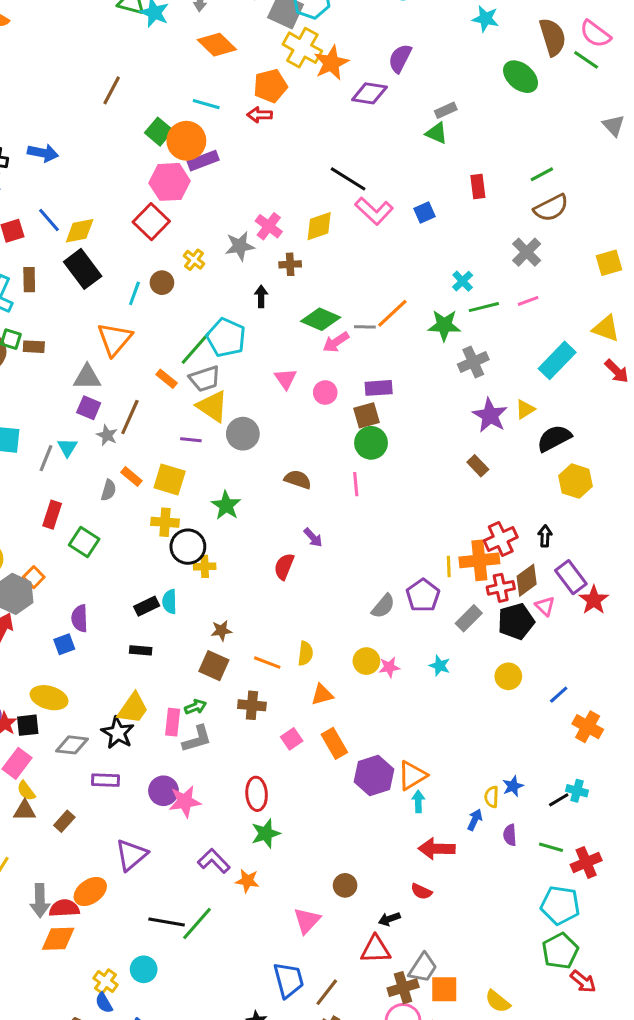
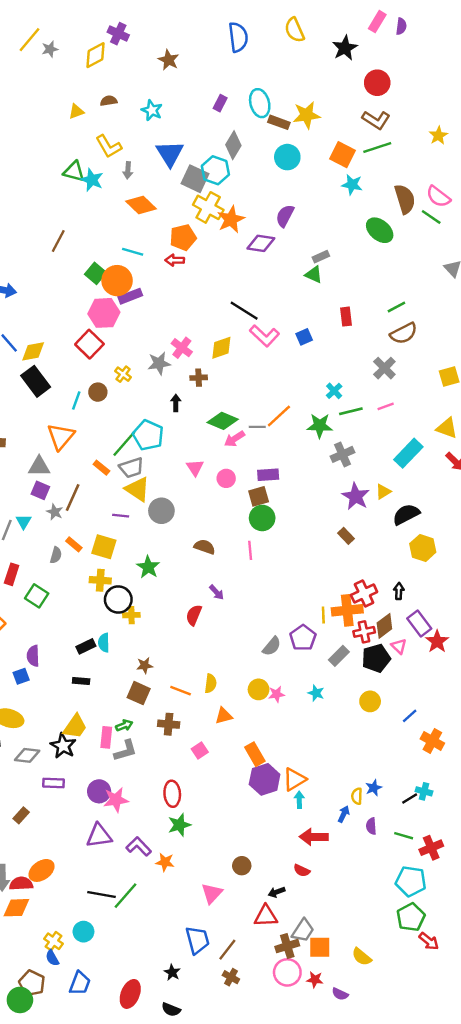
orange rectangle: (334, 743) -> (255, 754), moved
purple triangle: (131, 855) -> (99, 836), moved, turned 32

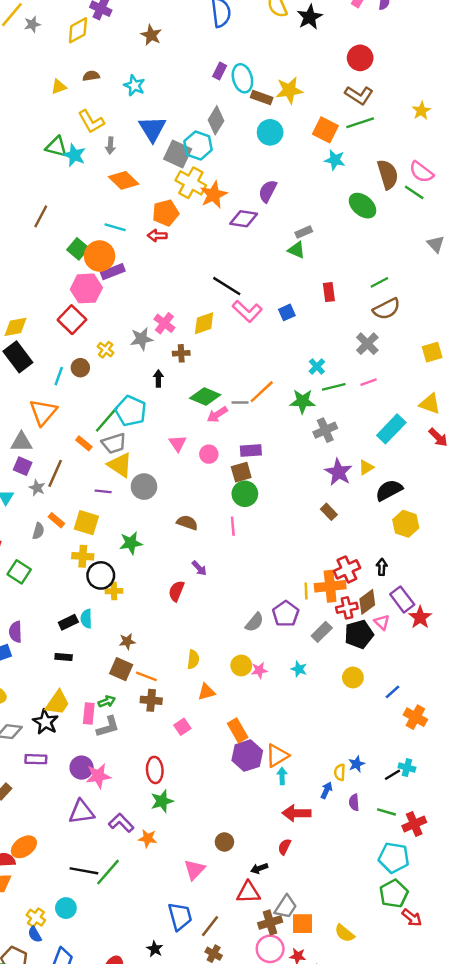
black star: (345, 48) -> (310, 17), moved
purple rectangle: (220, 103) -> (220, 71), moved
green star: (148, 567) -> (131, 543), turned 30
orange line: (181, 691) -> (146, 676), moved
red semicircle: (302, 870) -> (284, 847), turned 91

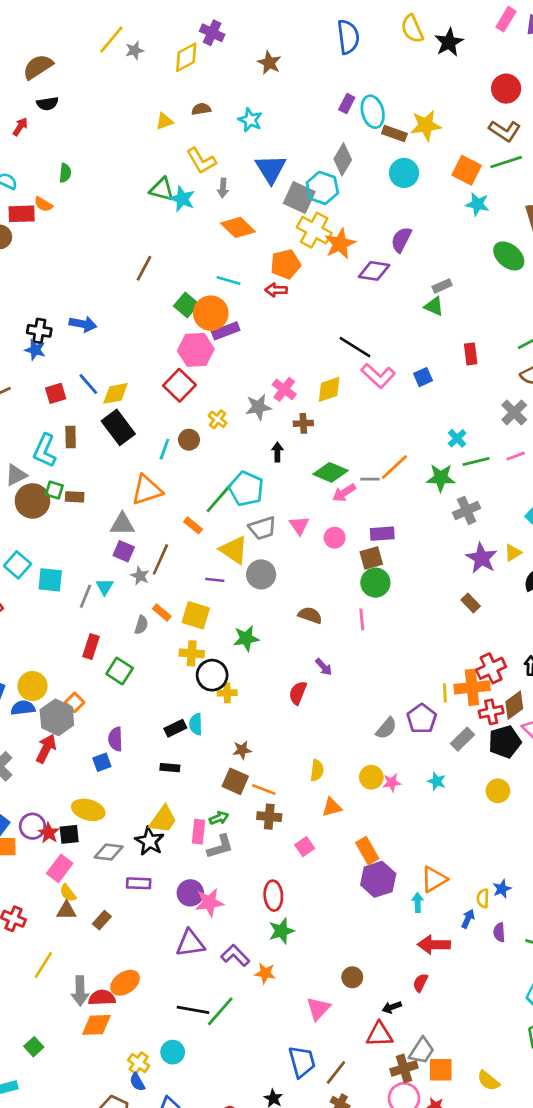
orange triangle: (43, 412) -> (147, 490), turned 32
gray trapezoid: (114, 443) -> (262, 528), moved
orange triangle: (277, 756) -> (434, 879), moved

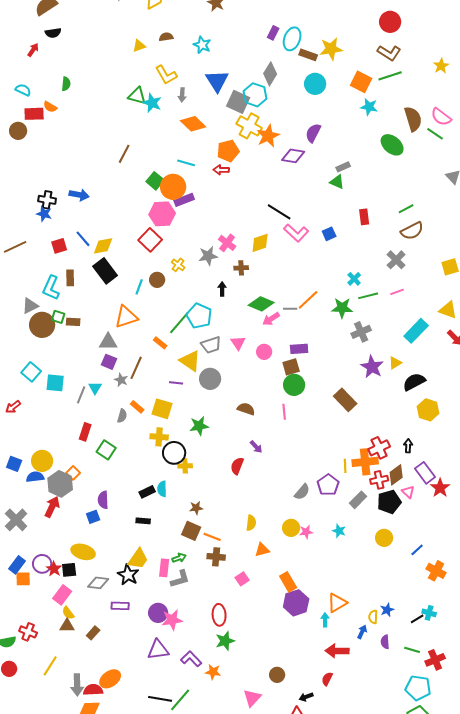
cyan ellipse: (373, 112) -> (292, 39), turned 35
brown rectangle: (471, 603) -> (345, 400), moved, size x1.6

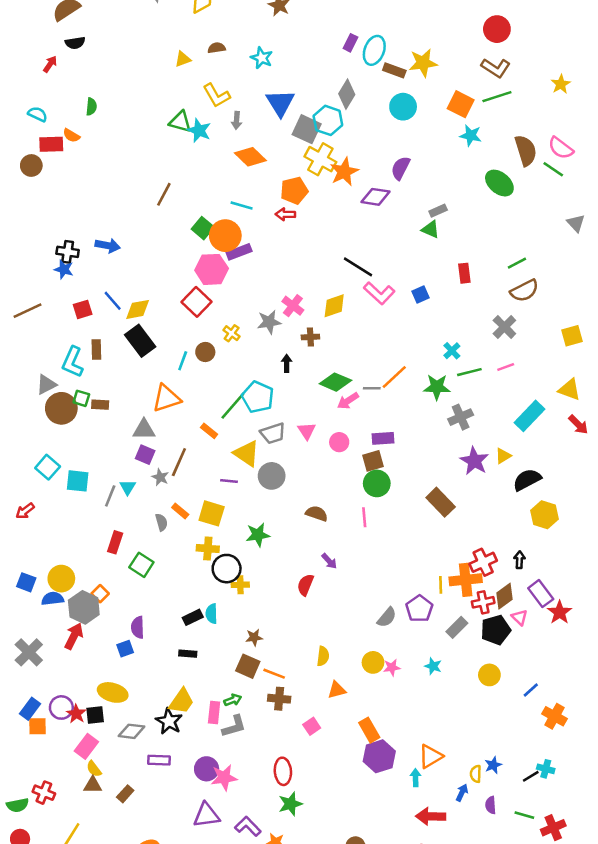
gray semicircle: (122, 416) -> (161, 522), turned -32

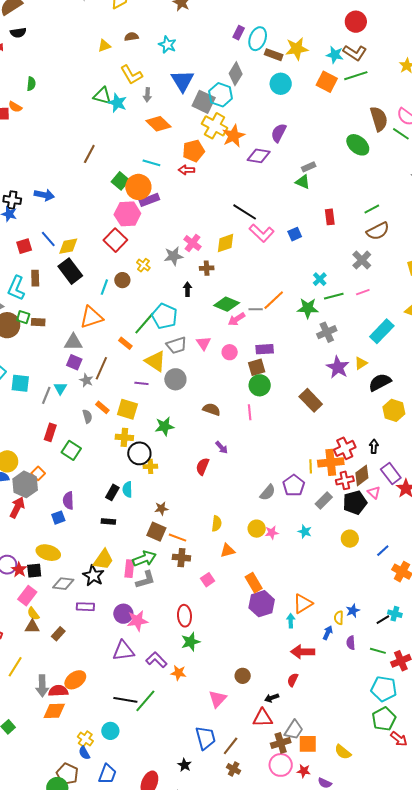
cyan star: (471, 135) -> (335, 55), moved
black rectangle: (193, 617) -> (112, 492), turned -35
green arrow: (233, 700) -> (144, 559), size x1.6

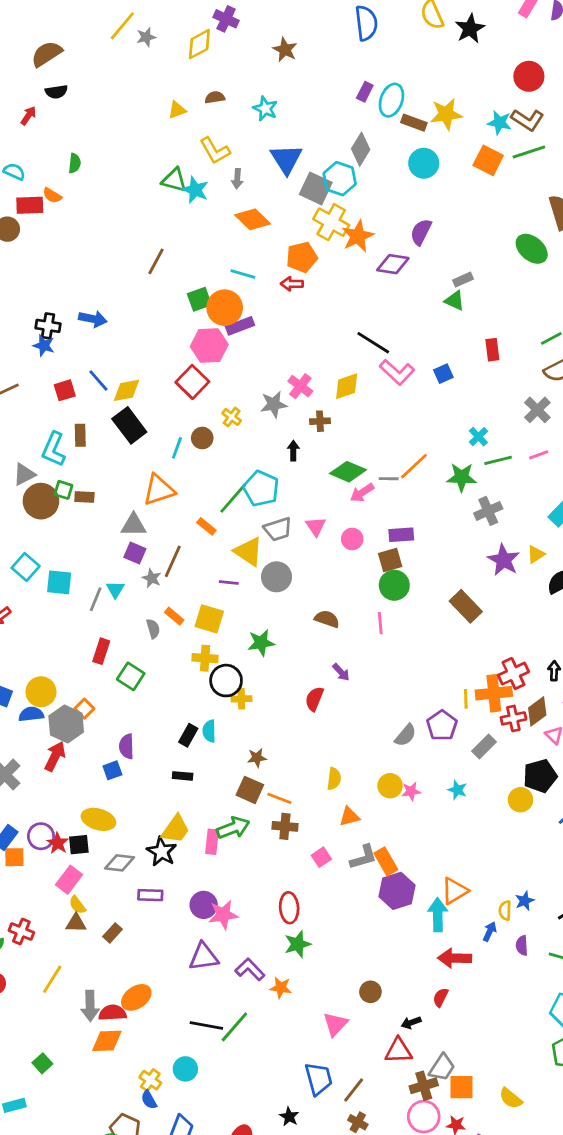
green square: (120, 181) -> (199, 299), turned 30
black pentagon: (355, 503) -> (540, 776), moved
gray L-shape: (145, 580) -> (363, 857), moved
cyan arrow: (291, 621) -> (438, 915), size x1.6

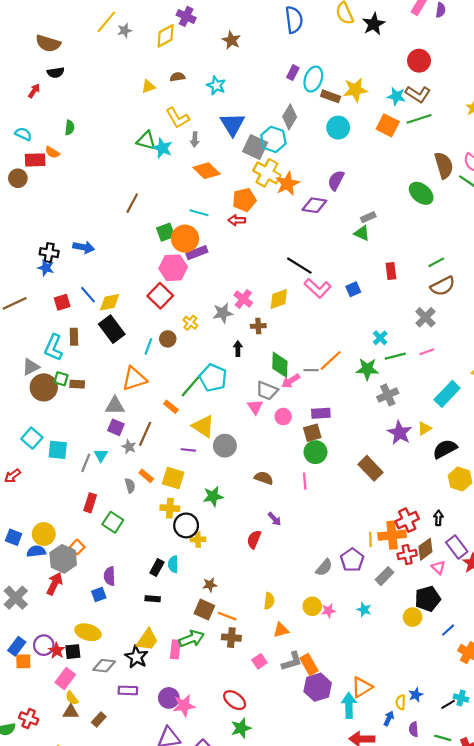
brown semicircle: (47, 54) -> (48, 43), turned -130
green diamond: (348, 472) -> (280, 365), turned 68
gray trapezoid: (278, 529) -> (267, 391), moved, turned 40
red ellipse: (289, 908) -> (235, 700), turned -50

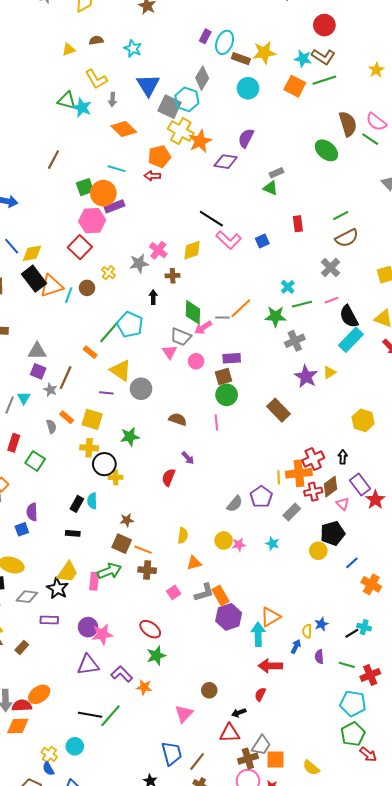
orange triangle: (134, 379) -> (51, 286), moved
black semicircle: (445, 449) -> (349, 316), moved, turned -90

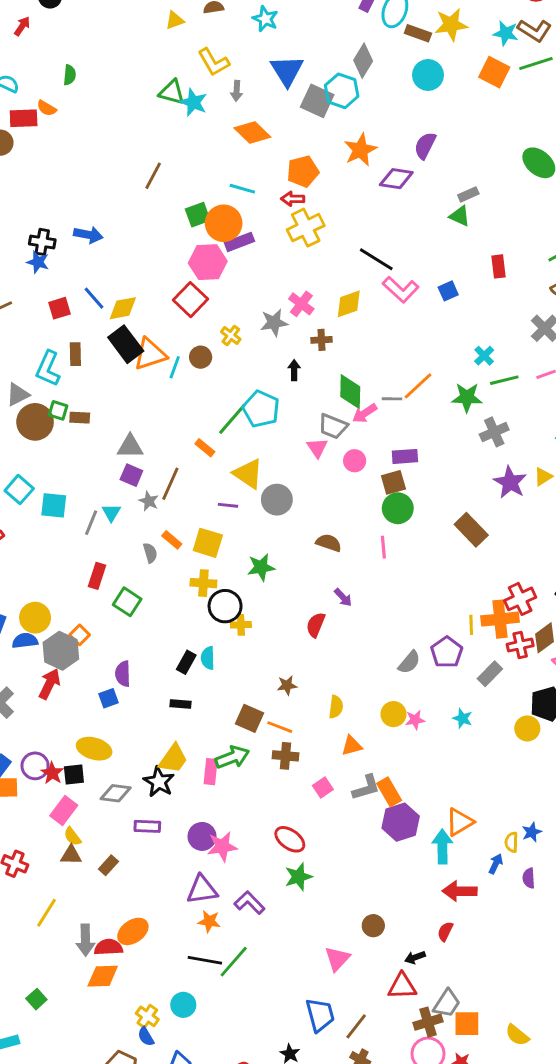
yellow cross: (181, 131) -> (306, 228), moved, turned 35
brown star: (127, 520) -> (287, 685), moved
orange star: (144, 687) -> (209, 921), moved

